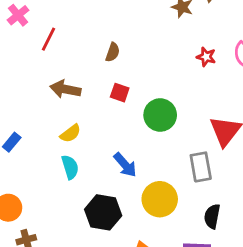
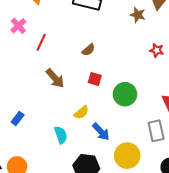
brown semicircle: (113, 52) -> (88, 50), turned 32
brown arrow: (65, 89) -> (55, 78), turned -140
yellow semicircle: (70, 133) -> (81, 112), moved

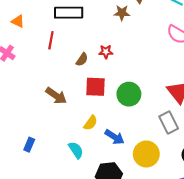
red line: (41, 42) -> (51, 40), moved
red star: (157, 50) -> (106, 52), moved
red square: (95, 79) -> (95, 87), size x1.5

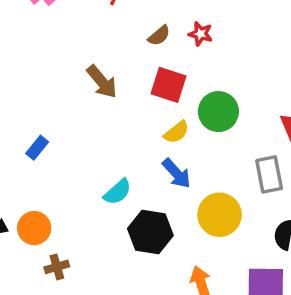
yellow semicircle: (91, 123) -> (176, 132), moved
cyan semicircle: (76, 150) -> (118, 192), moved, turned 66

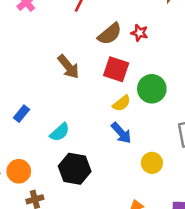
brown semicircle: (159, 36) -> (110, 34), size x1.5
cyan semicircle: (118, 192) -> (60, 132), moved
yellow circle: (220, 215) -> (152, 163), size x0.7
black hexagon: (150, 232) -> (75, 169), moved

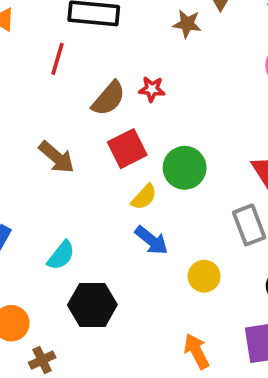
red square: (116, 69) -> (127, 149), turned -35

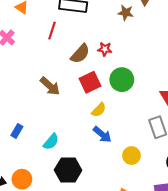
green circle: (185, 168) -> (122, 80), moved

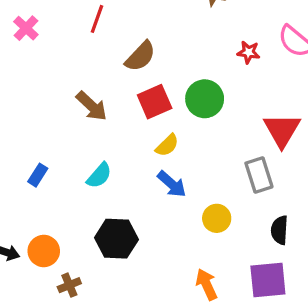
red star: (105, 49) -> (249, 52), moved
cyan semicircle: (51, 142) -> (99, 176), moved

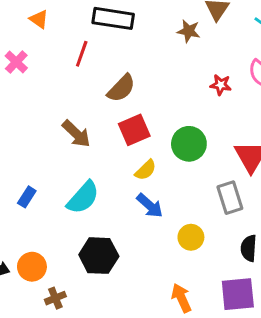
green circle: (205, 99) -> (189, 144), moved
cyan semicircle: (99, 176) -> (83, 198), size x1.4

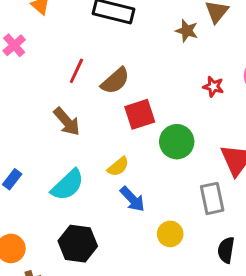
red line: (82, 54) -> (76, 71), moved
red square: (134, 130) -> (140, 114), moved
yellow semicircle: (146, 170) -> (118, 167), moved

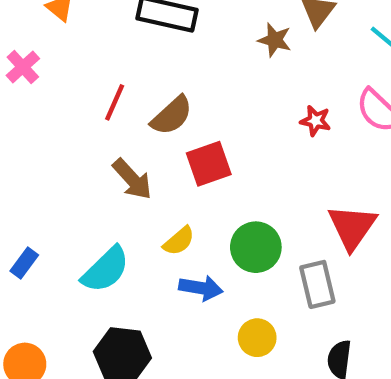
brown arrow: (67, 121) -> (132, 179), moved
green circle: (177, 142) -> (256, 247), moved
blue arrow: (132, 199) -> (201, 288), turned -36

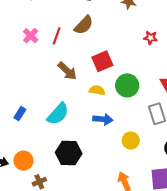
pink cross: (23, 67) -> (31, 36), moved
brown semicircle: (172, 116) -> (84, 25), moved
yellow semicircle: (179, 241) -> (97, 90), moved, turned -126
green circle: (256, 247) -> (127, 85), moved

